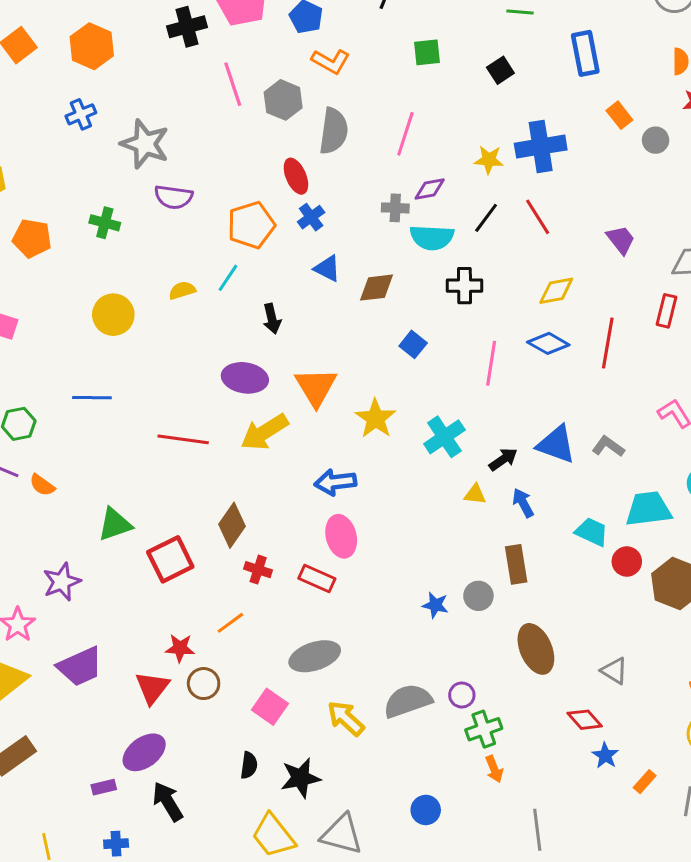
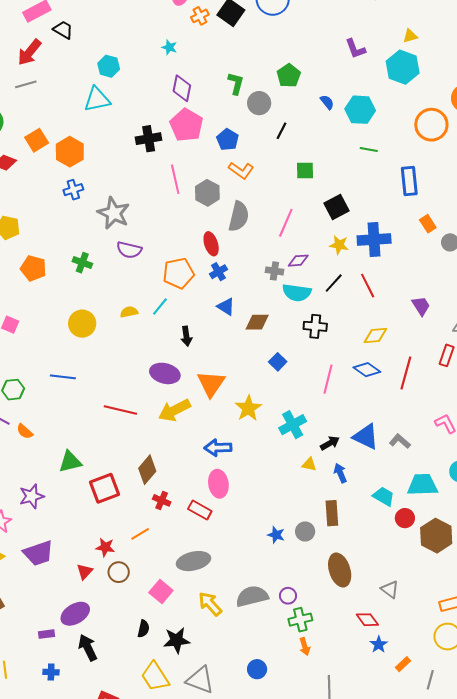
orange hexagon: (92, 46) -> (70, 152), moved
black square: (500, 70) -> (337, 207), moved, size x1.4
red triangle: (152, 688) -> (85, 572), size x0.7

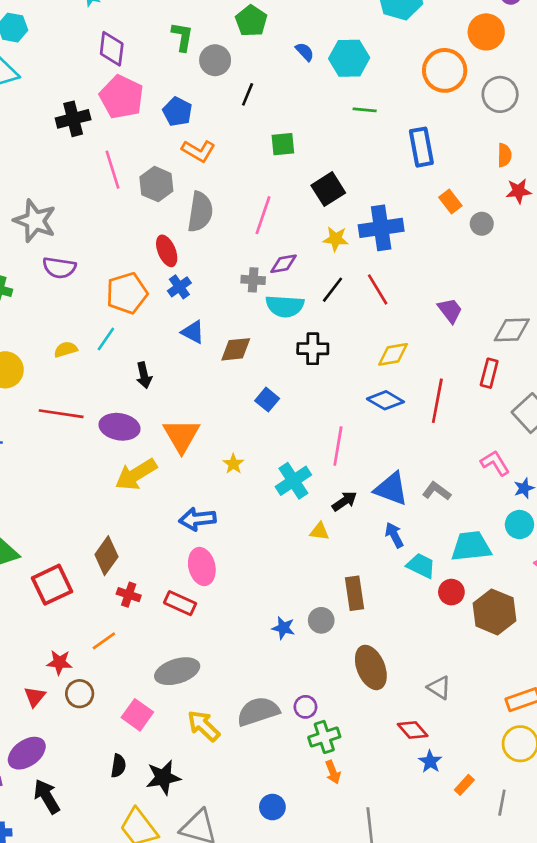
pink line: (328, 379) -> (338, 446), moved
yellow star: (248, 408) -> (233, 464), size x0.6
red line: (120, 410) -> (61, 414), moved
blue arrow: (340, 473) -> (394, 535), moved

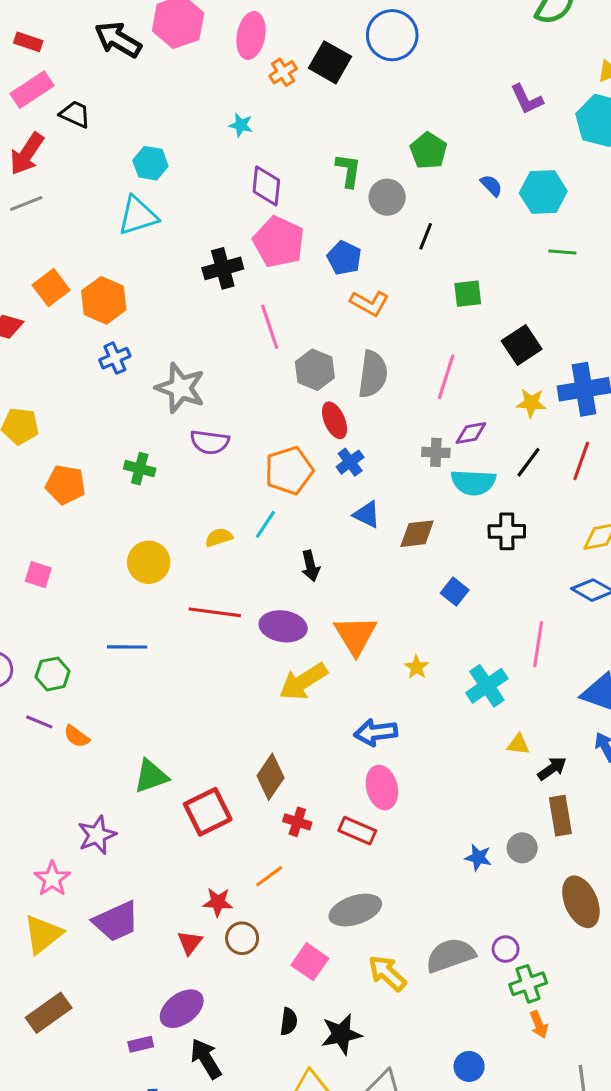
gray hexagon: (156, 184) -> (315, 370), moved
red line: (378, 289) -> (581, 461), turned 52
black arrow: (344, 501) -> (552, 768), moved

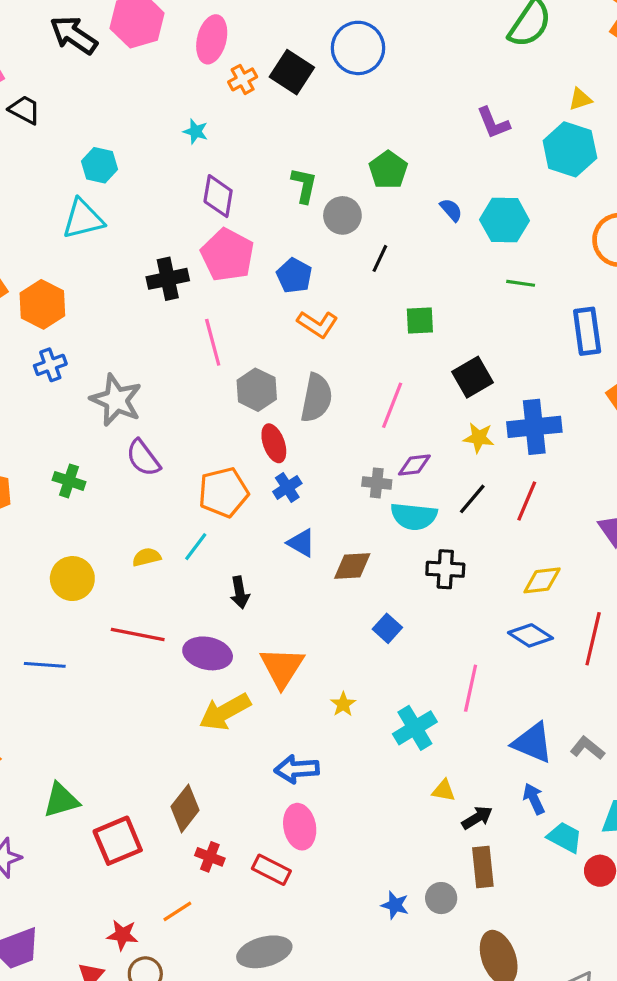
purple semicircle: (210, 442) -> (143, 458), turned 42

